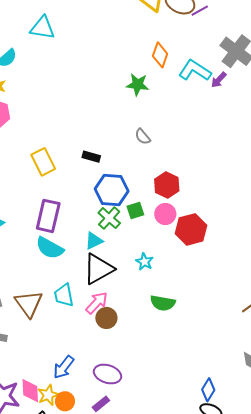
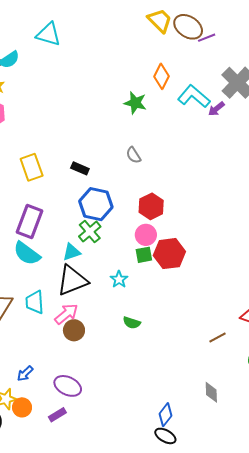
green square: (135, 210) -> (144, 255), moved
green semicircle: (163, 303) -> (132, 323), size x0.7
blue arrow: (64, 367) -> (25, 374), size x0.7

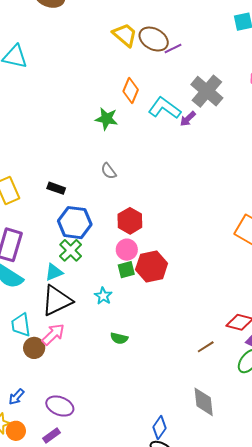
brown circle: (74, 330) -> (34, 348), moved
gray diamond: (211, 392) -> (204, 402), size x1.4

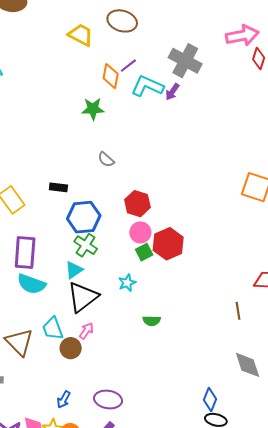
yellow trapezoid: (125, 35) -> (81, 35), moved
purple line: (173, 48) -> (128, 66), moved
cyan star: (103, 296) -> (127, 283), turned 30
pink arrow: (53, 334) -> (86, 331), size x0.7
brown line: (206, 347) -> (238, 311), turned -54

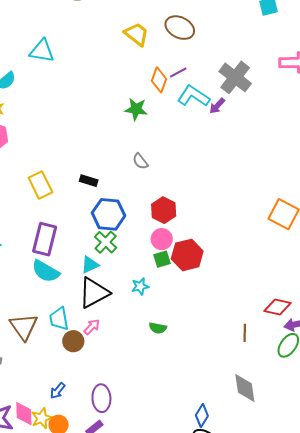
purple ellipse: (108, 399) -> (101, 398), turned 68

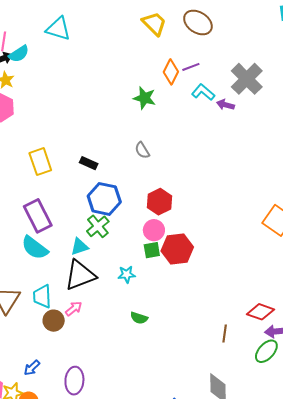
cyan L-shape: (193, 96) -> (203, 92), size x0.7
purple arrow: (217, 106) -> (225, 105), turned 54
purple rectangle: (45, 239) -> (38, 216), turned -48

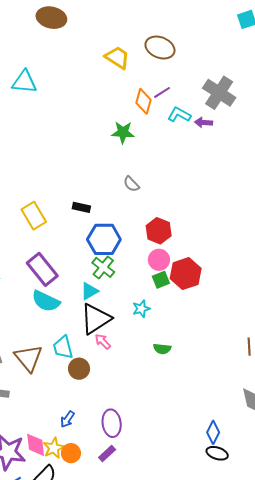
pink arrow: (74, 309) -> (103, 342), moved, turned -84

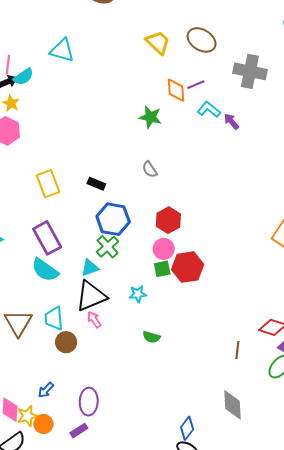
gray cross: (219, 93) -> (250, 71), moved, turned -32
orange diamond: (143, 101) -> (176, 90), turned -30
purple arrow: (204, 123) -> (231, 121), turned 36

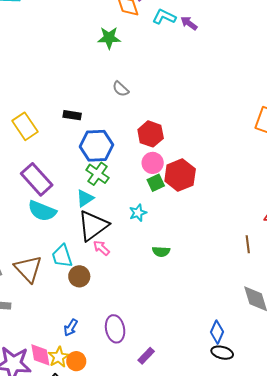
purple rectangle: (79, 431) -> (146, 356), moved

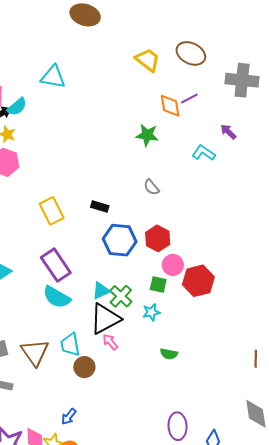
cyan L-shape: (164, 17) -> (204, 153), moved
red hexagon: (151, 134) -> (158, 238), moved
green cross: (97, 174) -> (121, 296), moved
green square: (156, 183) -> (158, 284), moved, turned 30
purple ellipse: (115, 329) -> (178, 426), moved

